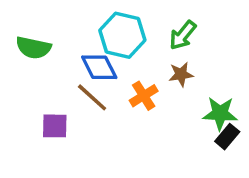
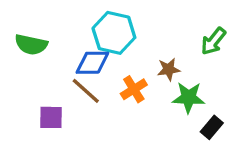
green arrow: (183, 35) -> (213, 41), moved
blue diamond: (99, 67) -> (92, 63), turned -64
green star: (220, 113) -> (189, 98), moved

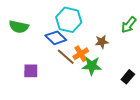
blue diamond: (92, 63) -> (56, 38), turned 45
brown line: (86, 91) -> (66, 57), moved
green star: (189, 98) -> (92, 66), moved

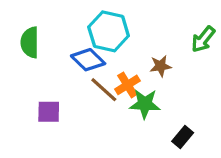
green semicircle: (19, 27) -> (30, 42), turned 78
black rectangle: (128, 77) -> (183, 137), moved

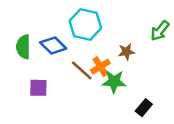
green semicircle: (30, 42) -> (23, 47), moved
blue diamond: (88, 60) -> (53, 46), moved

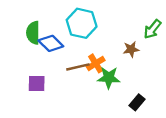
green semicircle: (23, 47) -> (33, 33), moved
brown star: (126, 52) -> (131, 49), moved
brown line: (82, 70) -> (78, 67), turned -55

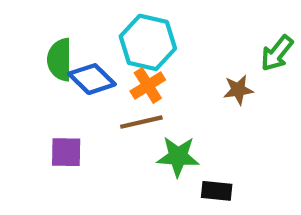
orange cross: (96, 63) -> (148, 85), moved
green star: (109, 78) -> (178, 156), moved
black rectangle: (137, 102) -> (217, 191), moved, turned 56

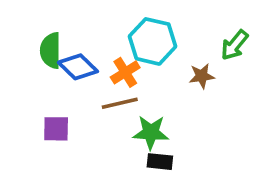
cyan hexagon: (148, 42) -> (153, 41), moved
black rectangle: (217, 191) -> (160, 162), moved

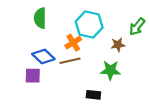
green semicircle: (51, 51) -> (40, 18), moved
blue diamond: (78, 67) -> (43, 56), moved
green star: (151, 132) -> (110, 70), moved

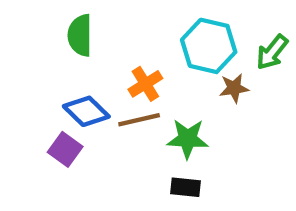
cyan hexagon: (89, 24) -> (209, 46), moved
green star: (110, 70) -> (188, 139), moved
purple square: (33, 76) -> (65, 149), turned 35

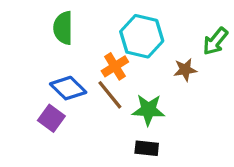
cyan hexagon: (209, 46) -> (142, 36), moved
brown line: (139, 120) -> (110, 95), turned 64

